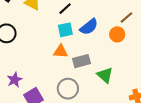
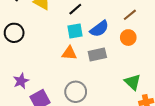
brown line: (126, 17) -> (130, 15), moved
gray rectangle: (82, 61) -> (97, 54), moved
green triangle: (105, 75) -> (133, 82), moved

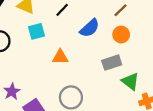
cyan square: (75, 31) -> (37, 31), moved
gray rectangle: (97, 54) -> (112, 63), moved

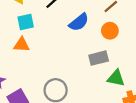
orange triangle: (60, 57) -> (22, 45), moved
green triangle: (130, 81) -> (116, 78), turned -30

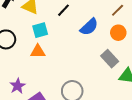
gray rectangle: (99, 58) -> (110, 59), turned 66

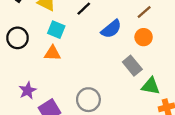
cyan square: (40, 30) -> (56, 30), turned 35

